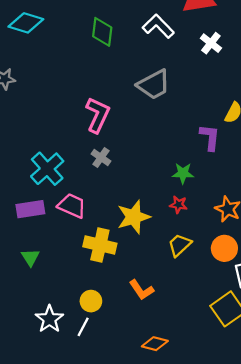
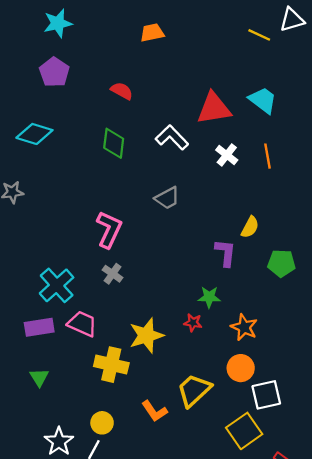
gray trapezoid: (154, 85) -> (167, 198), size x0.7
green star: (183, 173) -> (209, 297), moved
yellow trapezoid: (180, 245) -> (194, 390), moved, size x1.4

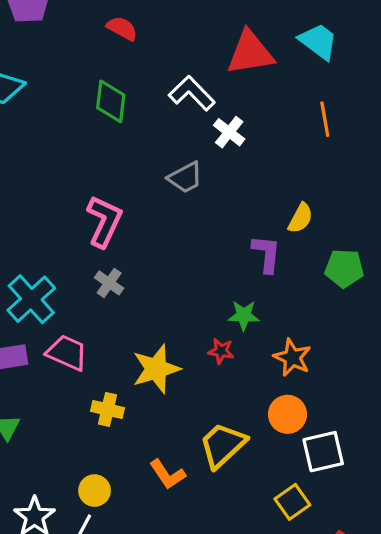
white cross: (227, 155) -> (229, 132), moved
yellow cross: (111, 365) -> (107, 409), size x0.7
yellow square: (244, 431) -> (292, 502), size x0.7

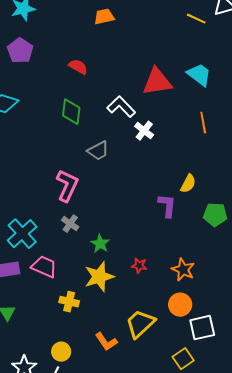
gray trapezoid: (185, 178) -> (98, 151), moved
green star: (244, 315) -> (100, 244), moved, turned 30

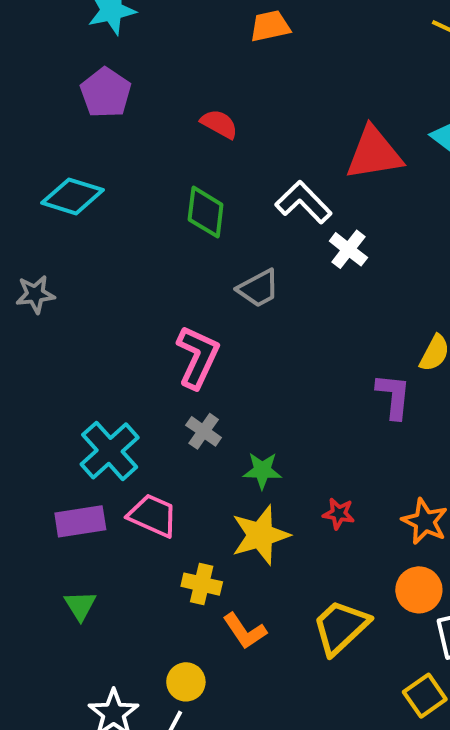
green star: (100, 244) -> (262, 470), turned -30
orange L-shape: (106, 342) -> (245, 631), moved

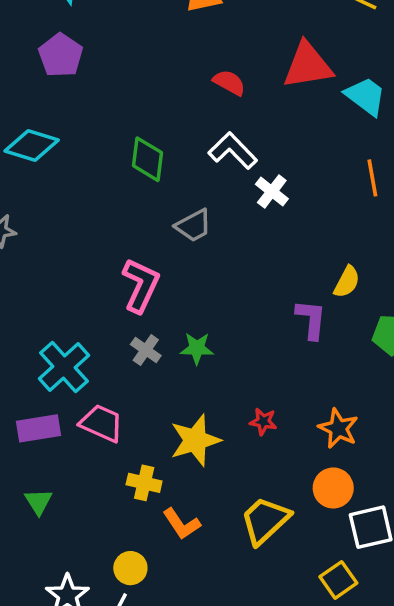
red semicircle: (219, 124) -> (229, 83), moved
red triangle: (374, 153) -> (308, 66), moved
green star: (262, 470) -> (197, 348), moved

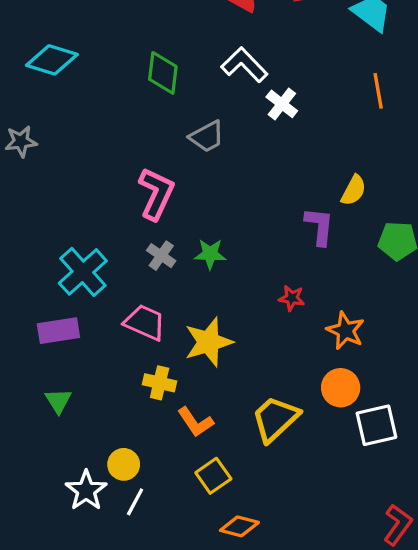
red star: (263, 422) -> (292, 298), moved
pink trapezoid: (101, 423) -> (145, 322), moved
yellow circle: (130, 568) -> (124, 464), moved
yellow square: (338, 580) -> (213, 476), moved

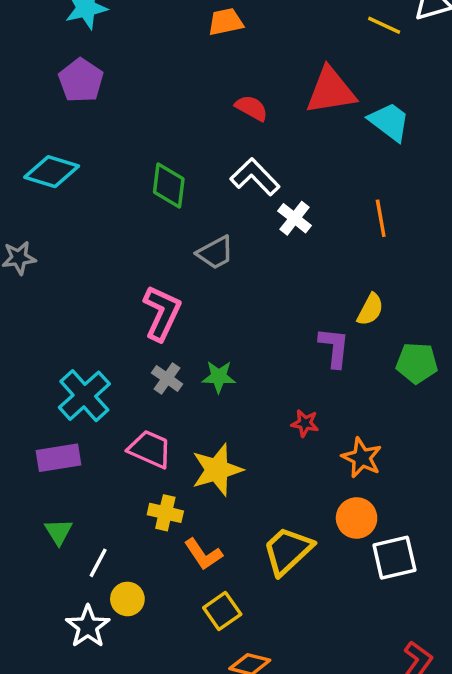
orange line: (378, 91) -> (381, 218), moved
white line: (135, 502) -> (98, 563), moved

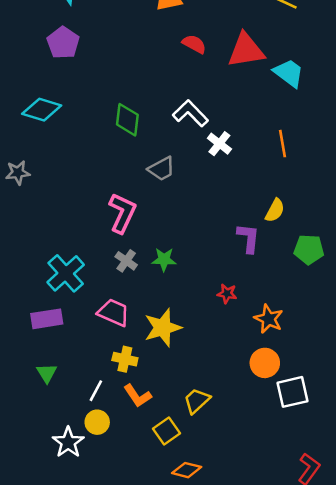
red semicircle: (251, 108) -> (194, 44), moved
yellow trapezoid: (288, 551) -> (197, 401), moved, size x0.7
orange L-shape: (203, 554) -> (137, 396), moved
white line: (98, 563) -> (96, 391), moved

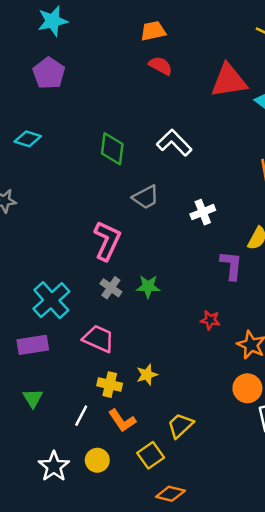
red semicircle: (194, 44) -> (161, 66), moved
cyan diamond: (42, 110) -> (28, 139), size x0.7
white cross: (219, 144) -> (203, 212), moved, turned 30
yellow star: (163, 328) -> (147, 375), moved, size x0.6
yellow circle: (97, 422) -> (97, 460), moved

